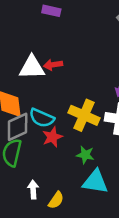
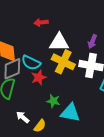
white triangle: (32, 67) -> (59, 42), moved
green star: (85, 155) -> (53, 101), moved
white arrow: (33, 190) -> (23, 117), turned -48

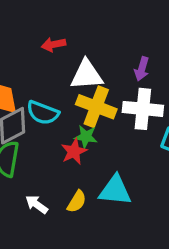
red star: (39, 77) -> (74, 151), moved
green star: (53, 101) -> (86, 137), moved
yellow semicircle: (40, 126) -> (77, 202), moved

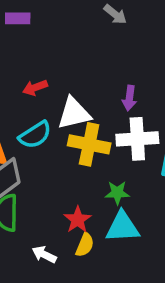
cyan semicircle: (43, 113) -> (35, 135), moved, turned -44
green star: (86, 137) -> (117, 193), moved
red star: (74, 151) -> (78, 220), moved

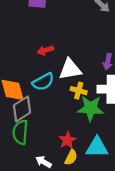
yellow cross: (89, 144) -> (79, 91), size x0.6
green star: (117, 193) -> (90, 108), moved, size x1.6

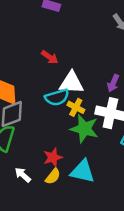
red arrow: (45, 50) -> (50, 57), turned -140
cyan semicircle: (43, 82) -> (57, 97), moved

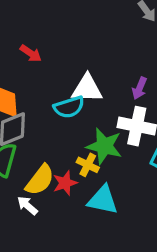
red arrow: (50, 57) -> (31, 53), moved
yellow cross: (76, 107) -> (88, 165), moved
yellow semicircle: (53, 176) -> (40, 180), moved, size x1.5

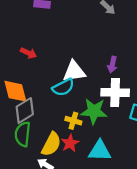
yellow cross: (88, 165) -> (73, 121), moved

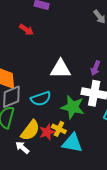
red arrow: (28, 53) -> (26, 30), moved
cyan semicircle: (63, 87) -> (41, 99), moved
yellow cross: (73, 121) -> (59, 129), moved

